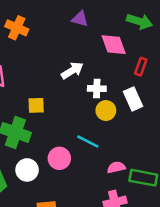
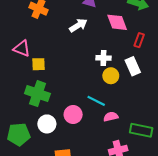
white arrow: (72, 70) -> (78, 25), moved
yellow square: (36, 105) -> (39, 64), moved
pink semicircle: (116, 167) -> (111, 117), moved

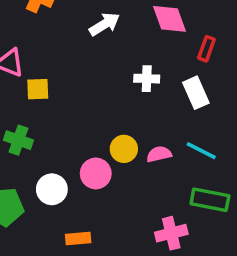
yellow circle: (111, 76) -> (124, 149), moved
green cross: (37, 94) -> (18, 140), moved, size x0.7
cyan line: (96, 101) -> (201, 151), moved
pink semicircle: (111, 117) -> (159, 154), moved

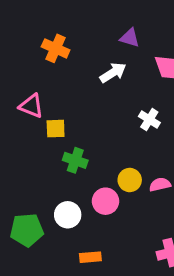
white cross: (147, 79) -> (149, 120), turned 30
green cross: (18, 140) -> (75, 160), moved

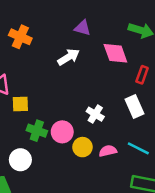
white cross: (149, 120) -> (95, 114), moved
pink circle: (105, 201) -> (62, 132), moved
white circle: (68, 215) -> (20, 160), moved

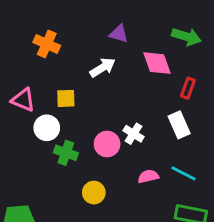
yellow square: (20, 104) -> (66, 98), moved
pink circle: (62, 132) -> (107, 144), moved
yellow circle: (82, 147) -> (94, 193), moved
white circle: (20, 160) -> (47, 128), moved

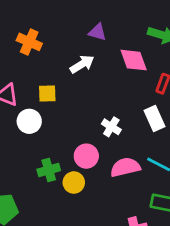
pink circle: (107, 144) -> (86, 156), moved
green cross: (66, 153) -> (49, 170), moved, turned -35
pink semicircle: (148, 176) -> (125, 167), size x1.5

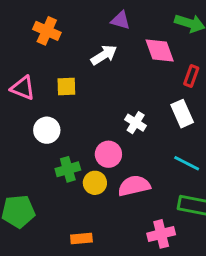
white circle: (29, 121) -> (47, 130), moved
pink semicircle: (125, 167) -> (134, 186), moved

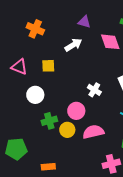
orange rectangle: (81, 238) -> (48, 167), moved

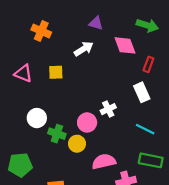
white cross: (94, 90) -> (108, 109), moved, turned 32
white circle: (35, 95) -> (37, 118), moved
green cross: (49, 121) -> (57, 134), turned 35
pink semicircle: (93, 132) -> (104, 162), moved

